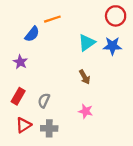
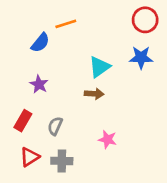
cyan triangle: (87, 43) -> (99, 67), moved
purple star: (20, 62) -> (39, 84), moved
brown arrow: (85, 77) -> (94, 94), moved, turned -56

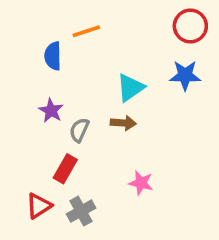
blue semicircle: (40, 43) -> (53, 56), turned 140
red rectangle: (23, 121) -> (65, 169), moved
gray semicircle: (55, 126) -> (79, 130), moved
gray cross: (62, 161) -> (81, 211), turned -30

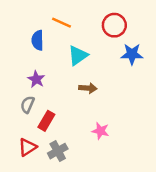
red circle: (190, 26) -> (114, 25), moved
orange line: (86, 31) -> (61, 23), turned 42
cyan triangle: (130, 88) -> (78, 55), moved
gray semicircle: (79, 130) -> (27, 104), moved

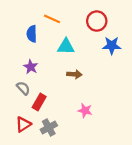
cyan triangle: (78, 55) -> (66, 47), turned 36
gray semicircle: (27, 104) -> (23, 88), turned 112

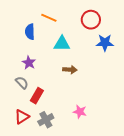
pink star: (85, 110) -> (80, 112), moved

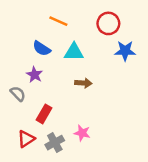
blue semicircle: (30, 32) -> (42, 48), moved, turned -56
gray semicircle: (22, 83) -> (18, 94), moved
pink star: (80, 112) -> (82, 133), moved

